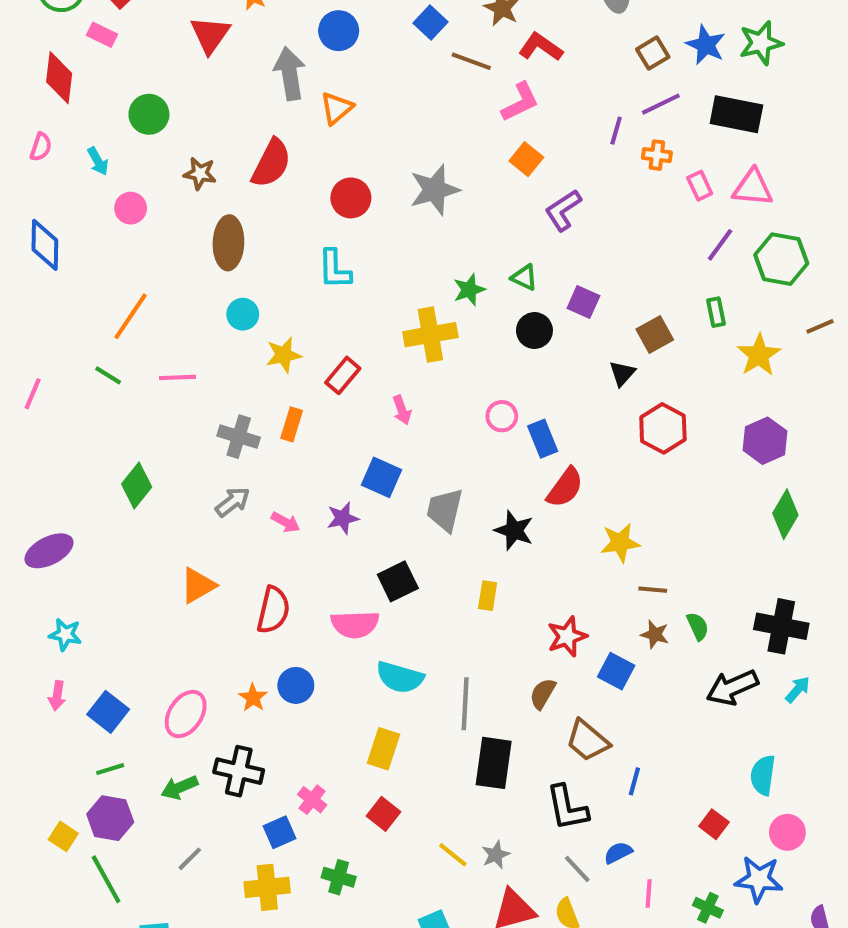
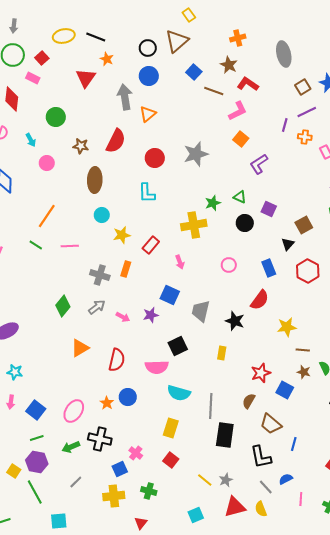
blue rectangle: (543, 439) -> (269, 268), moved
green diamond: (137, 486) -> (63, 306), moved

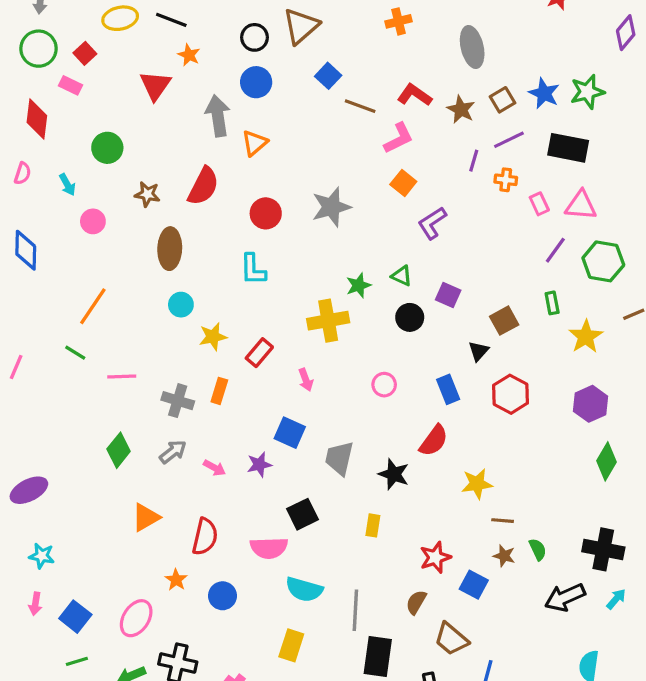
brown star: (229, 65) -> (461, 109), moved
pink line: (70, 246) -> (122, 377), moved
orange star: (107, 403) -> (176, 580), moved

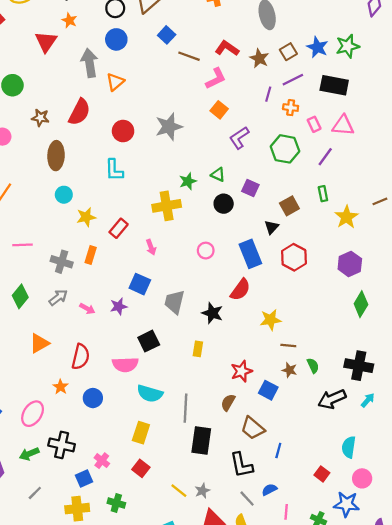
green hexagon: (603, 261) -> (285, 149), moved
blue rectangle: (448, 389) -> (250, 254), size x1.4

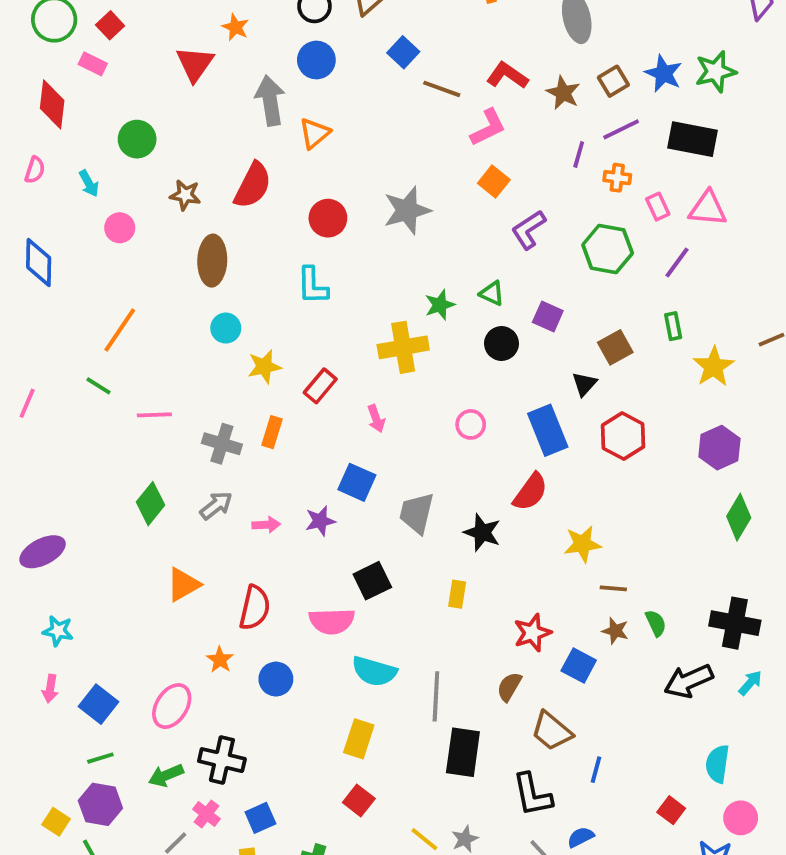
pink arrow: (87, 309) -> (266, 525), turned -32
pink cross: (102, 461) -> (206, 814), moved

